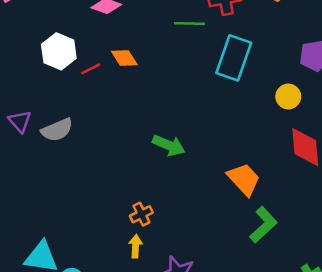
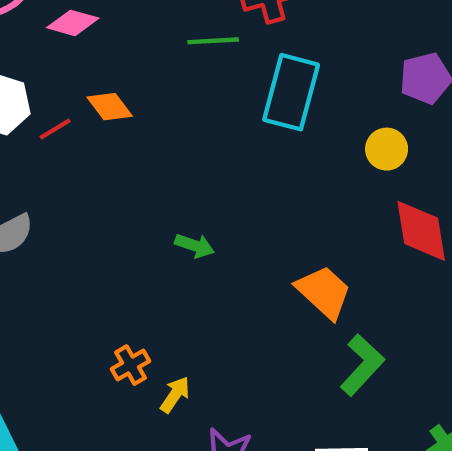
green arrow: (169, 145) -> (195, 246), size x0.7
orange cross: (141, 214) -> (130, 365), moved
yellow arrow: (136, 246) -> (175, 395), moved, turned 35

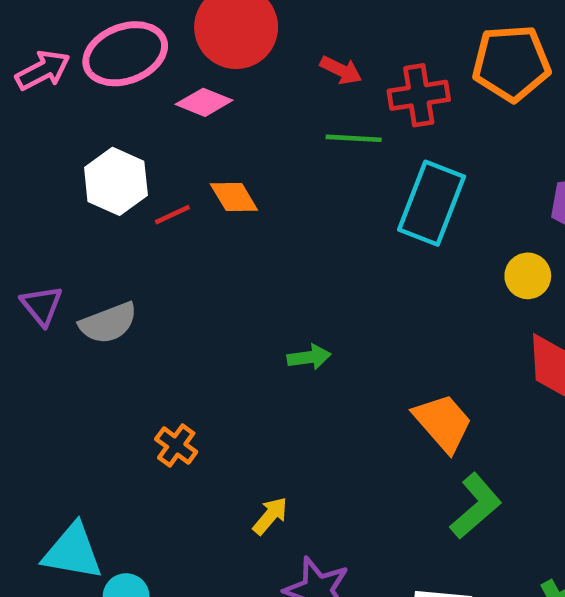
green arrow: (195, 246) -> (309, 357), turned -33
orange cross: (130, 365) -> (176, 445), moved, turned -30

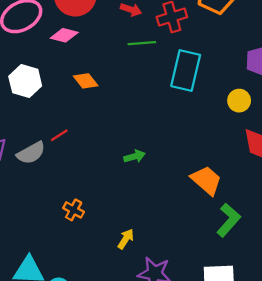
red line: (172, 215) -> (59, 135), moved

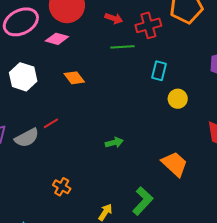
cyan rectangle: (186, 70) -> (159, 71), size x0.6
yellow circle: (239, 101) -> (178, 99), moved
green L-shape: (229, 220) -> (143, 201), moved

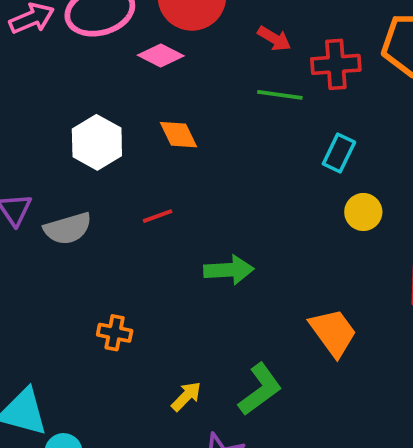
white hexagon: (23, 77) -> (97, 142), moved
red line: (51, 123) -> (158, 216), moved
green arrow: (114, 143) -> (229, 270), size x1.4
orange cross: (62, 187) -> (115, 333), turned -30

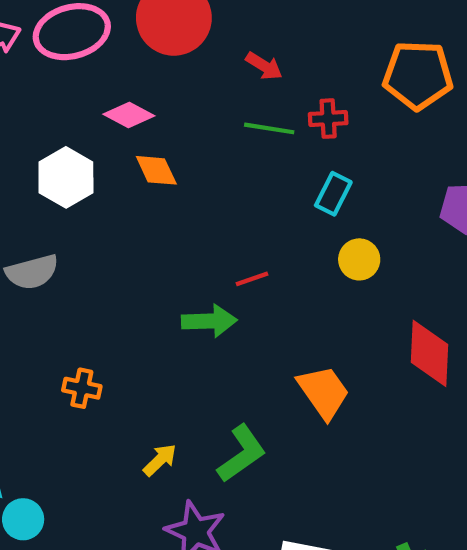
pink diamond: (161, 55) -> (129, 115), moved
red cross: (336, 64) -> (328, 119), moved, size x0.7
red line: (158, 216) -> (252, 279), moved

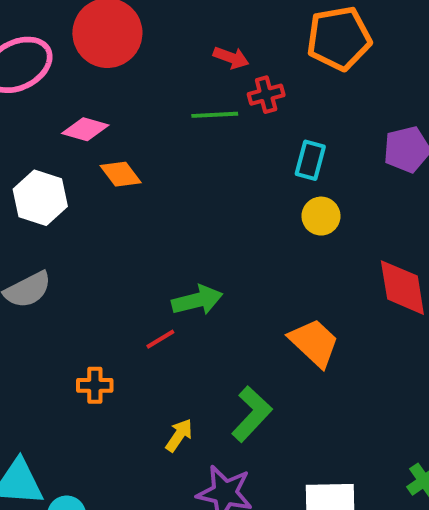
red arrow: (264, 66) -> (231, 58), moved
cyan rectangle: (333, 194) -> (310, 160), moved
red line: (252, 279) -> (160, 339), moved

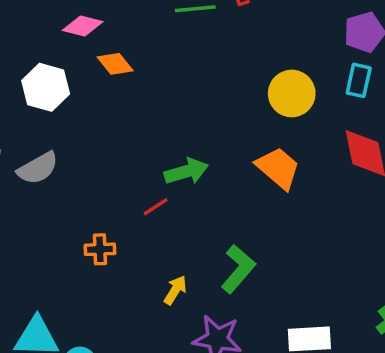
cyan rectangle: (310, 160) -> (359, 80), moved
yellow circle: (321, 216) -> (292, 93), size x1.4
orange trapezoid: (314, 343) -> (278, 168), moved

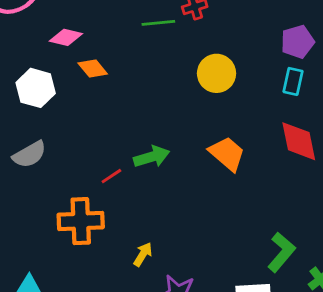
yellow circle: (292, 93) -> (217, 73), moved
red line: (156, 207) -> (111, 176), moved
orange cross: (100, 249) -> (81, 221), size x1.8
green L-shape: (238, 269) -> (281, 252), moved

